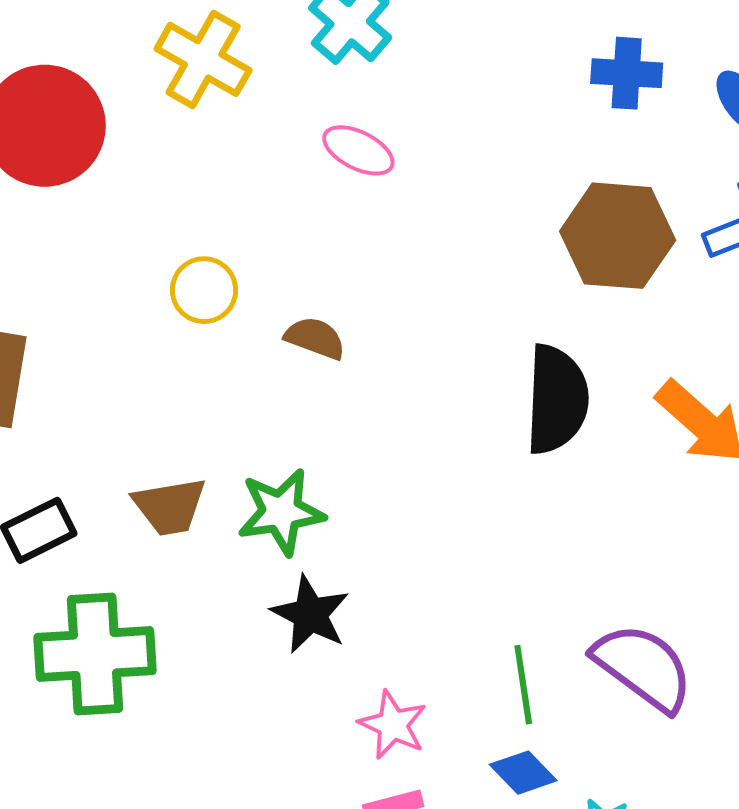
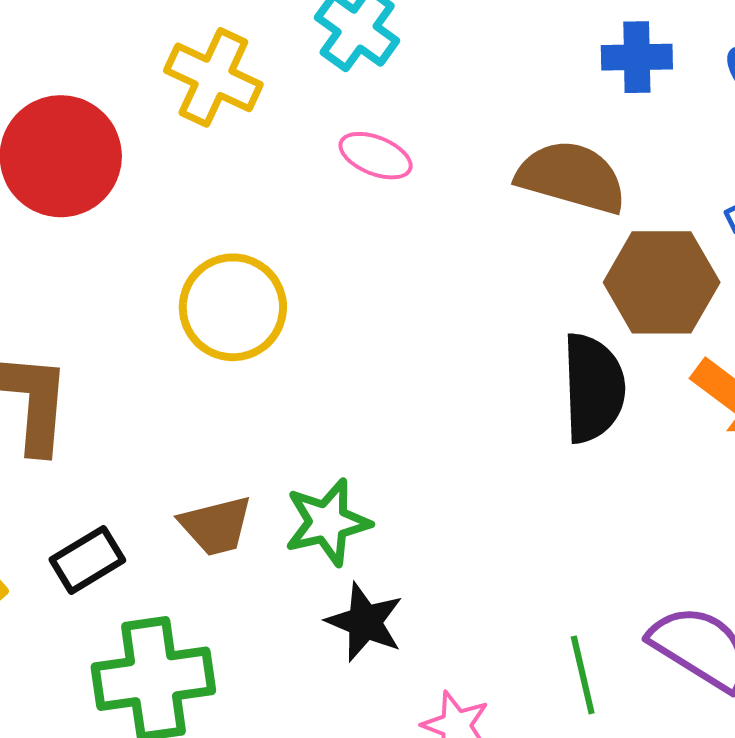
brown hexagon: (618, 236) -> (662, 282), moved
yellow circle: (204, 290) -> (233, 307), size x1.6
brown semicircle: (315, 338) -> (572, 177), moved, size x1.8

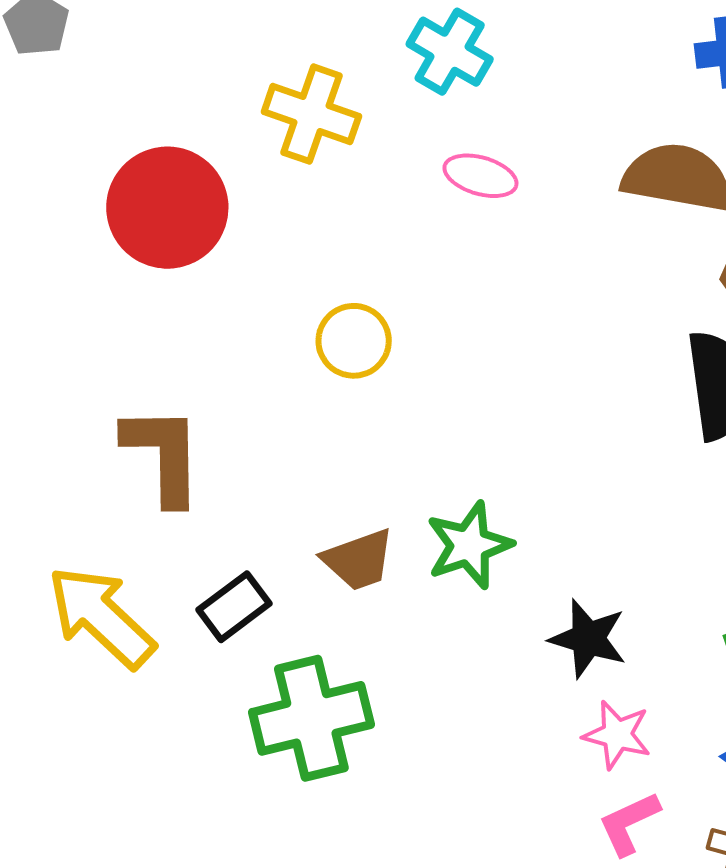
yellow circle: (233, 307) -> (354, 341), size x0.7
black star: (365, 622) -> (588, 639), moved

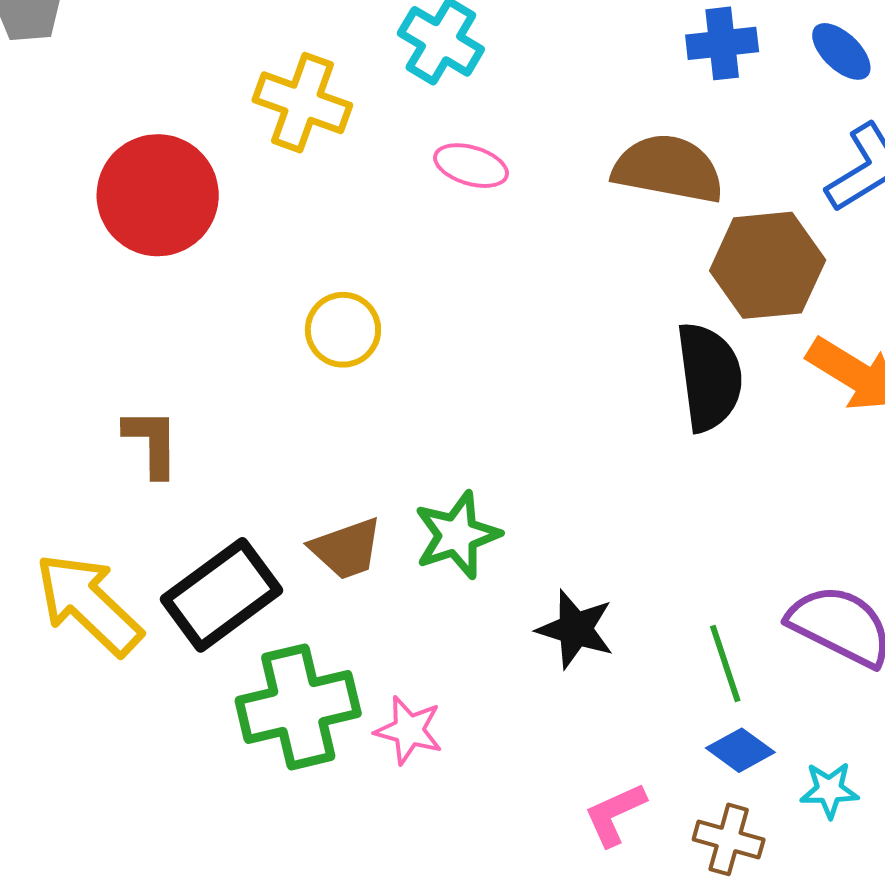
brown L-shape: (163, 455) -> (152, 442), size x0.7
black rectangle: (234, 607) -> (221, 595), size x1.6
pink star: (617, 735) -> (409, 730), moved

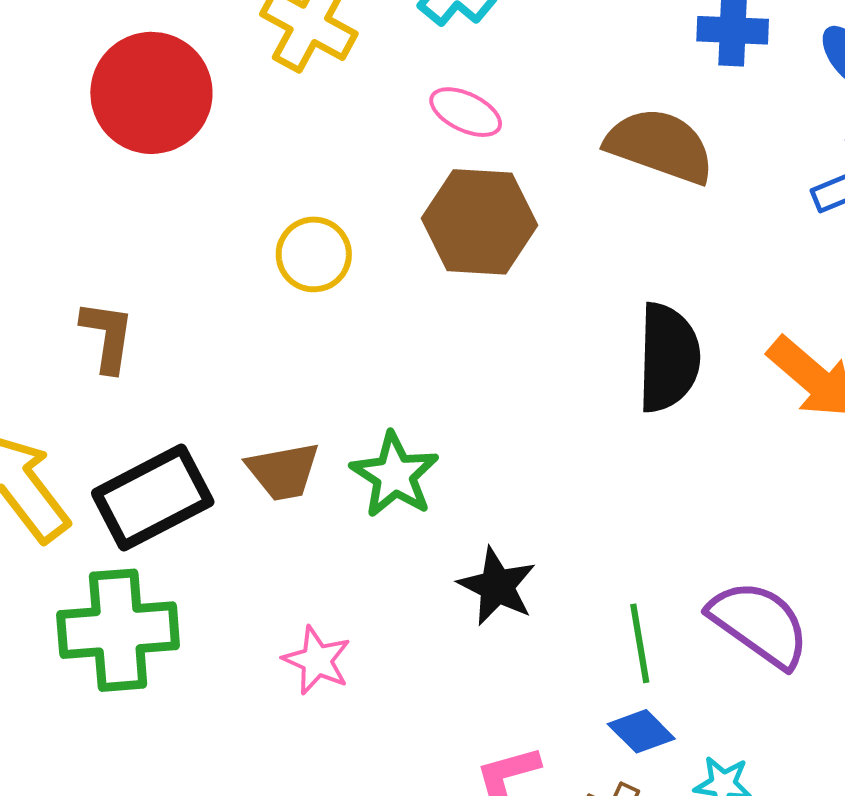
brown hexagon: (768, 265) -> (479, 222), moved
green star: (457, 535) -> (395, 475), turned -30
green cross: (298, 707) -> (118, 630), moved

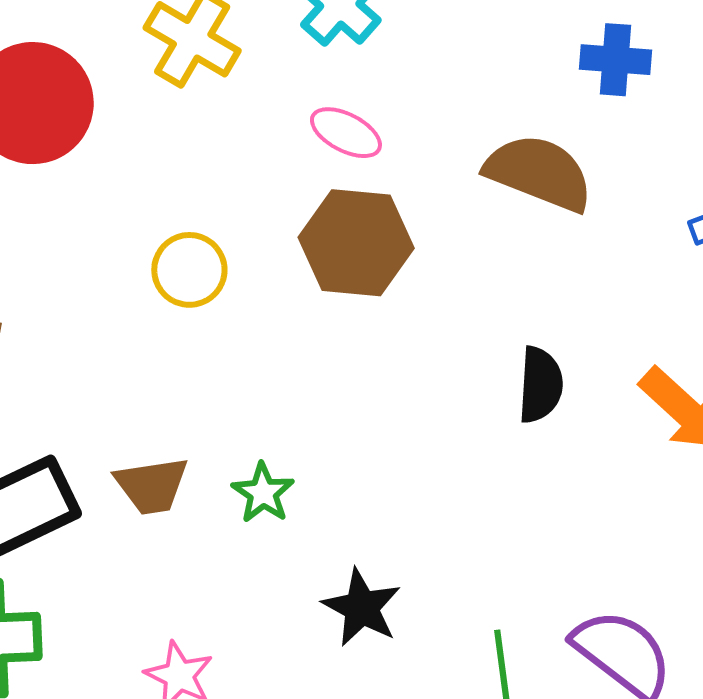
black semicircle: (668, 358) -> (540, 385), size x0.7
green star: (395, 475) -> (263, 493), size x0.7

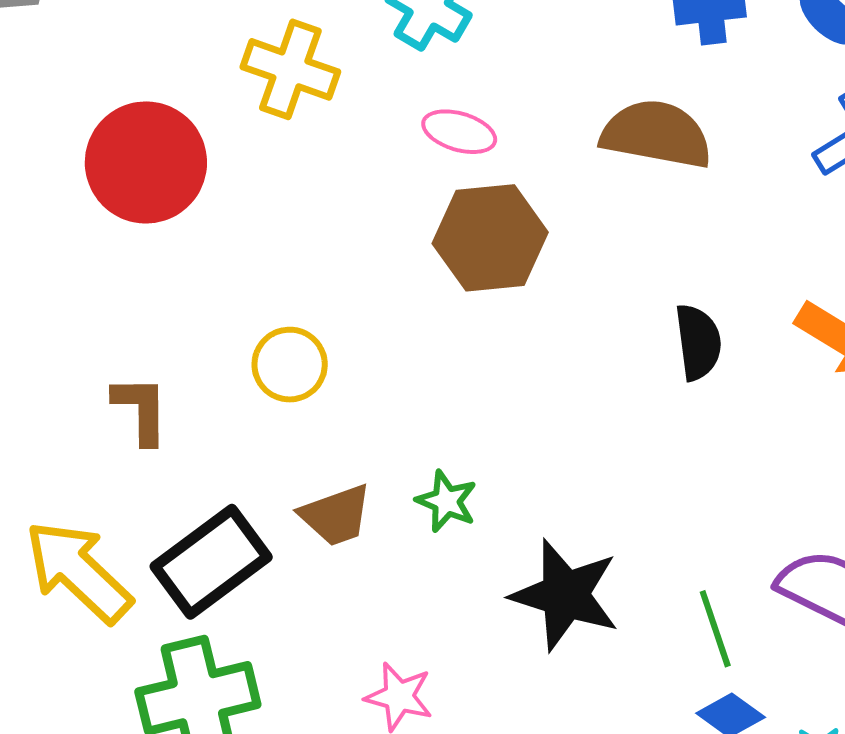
yellow circle: (189, 270) -> (290, 365), moved
black star: (362, 608) -> (565, 595), size x1.4

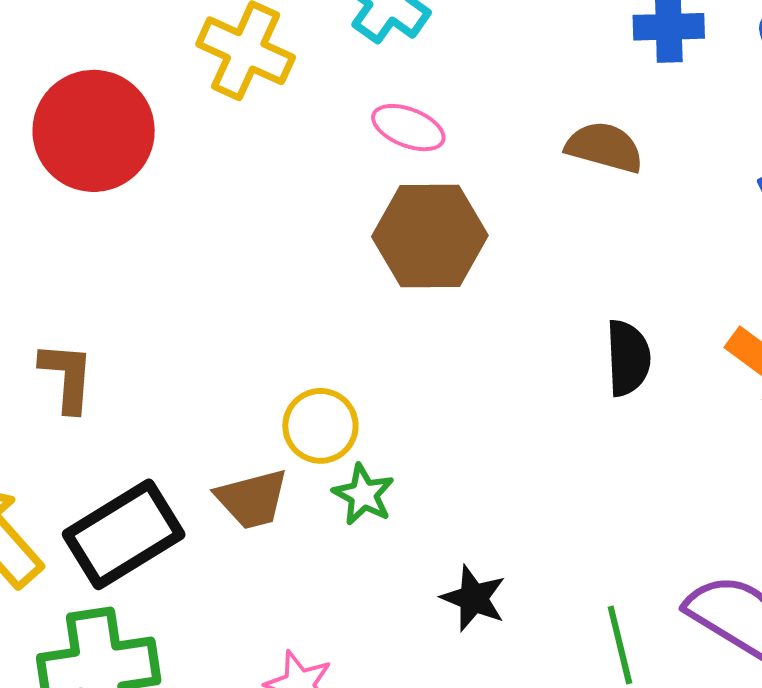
brown semicircle: (656, 134) -> (604, 147), size x0.7
yellow circle: (290, 365) -> (320, 426), moved
black star: (565, 595) -> (474, 598), size x0.6

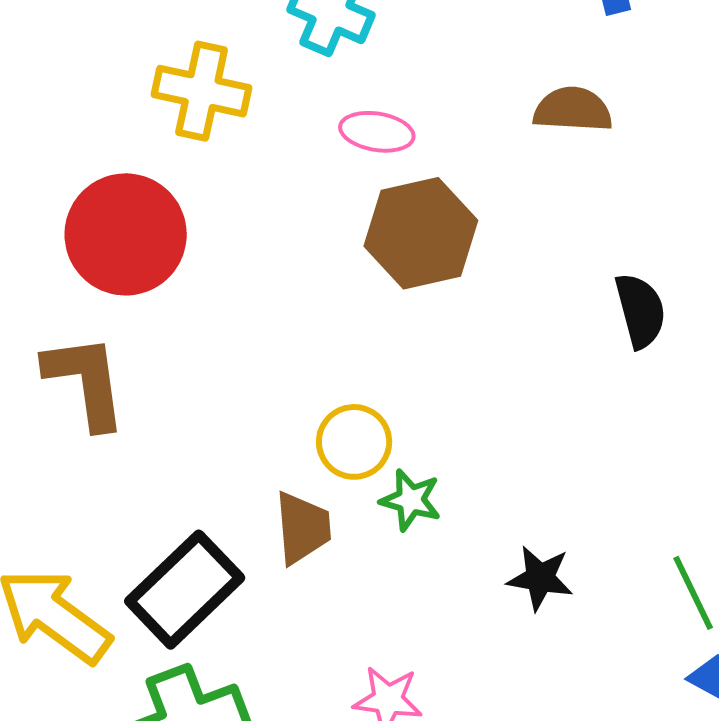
red circle: (94, 131) -> (126, 234), moved
brown L-shape: (67, 377) -> (86, 381), moved, size x1.4
brown trapezoid: (252, 499) -> (303, 528), turned -68

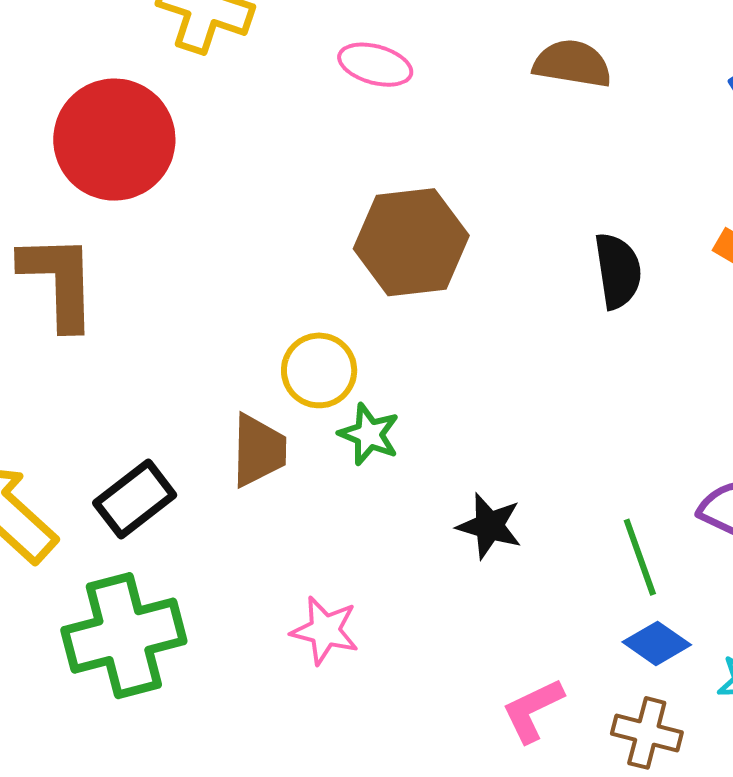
brown hexagon: (421, 233) -> (411, 242), moved
black rectangle: (185, 590) -> (135, 499), size x0.7

